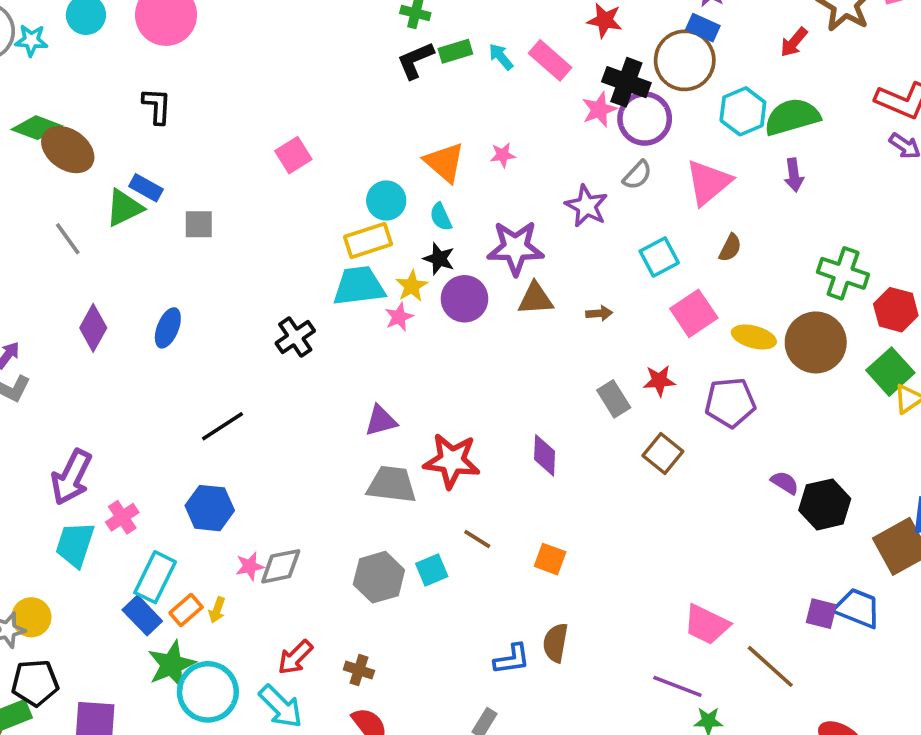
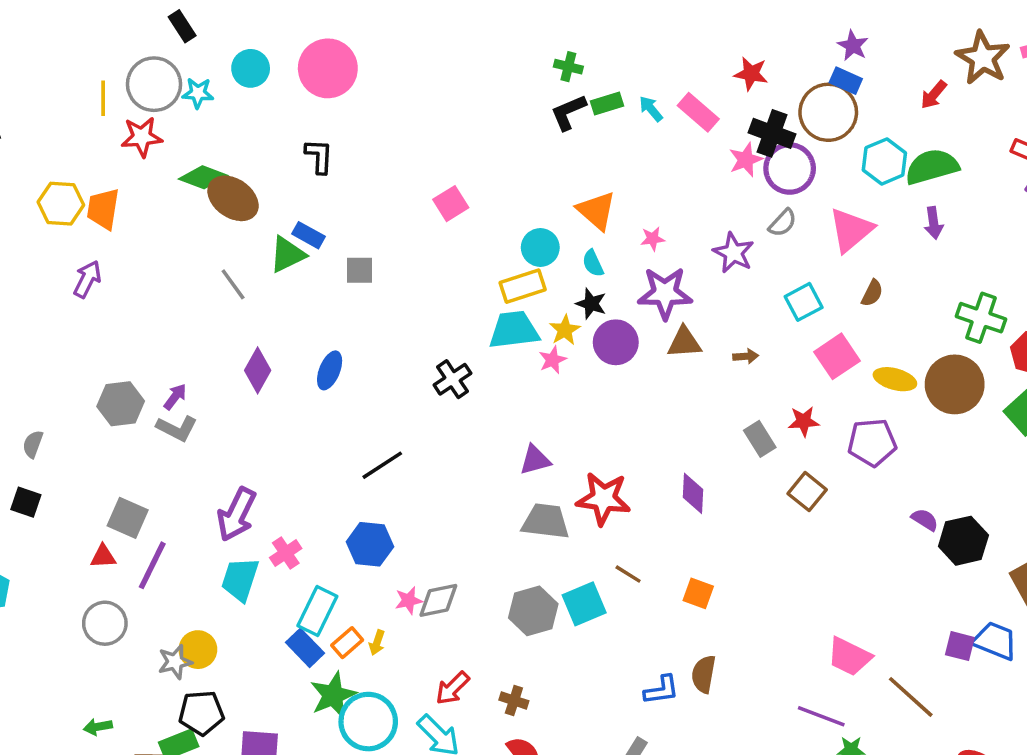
pink star: (503, 155) -> (653, 239), moved
cyan square: (432, 570) -> (584, 604), size x1.4

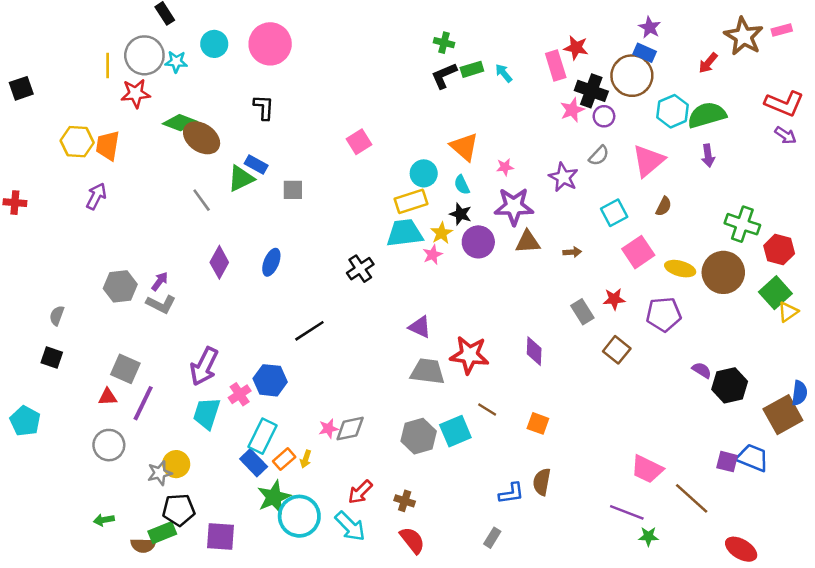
pink rectangle: (698, 112) -> (556, 65), moved, turned 32
purple circle: (790, 168) -> (604, 116), size x0.6
purple triangle: (535, 460) -> (420, 327), turned 40
blue hexagon: (370, 544) -> (270, 380), moved

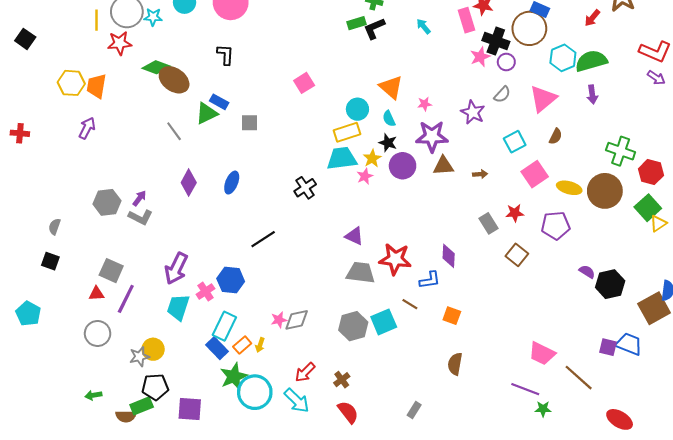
green rectangle: (472, 69) -> (356, 23), moved
black square: (21, 88) -> (25, 39), turned -36
blue L-shape: (511, 493) -> (430, 280), moved
brown cross: (405, 501) -> (342, 380), turned 35

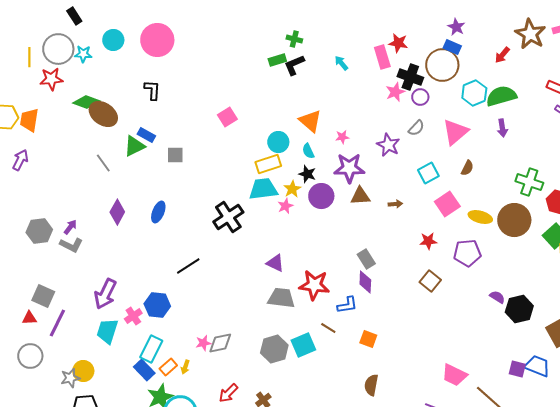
black cross: (305, 188) -> (228, 217), size x1.4
gray rectangle: (488, 223) -> (366, 259), moved

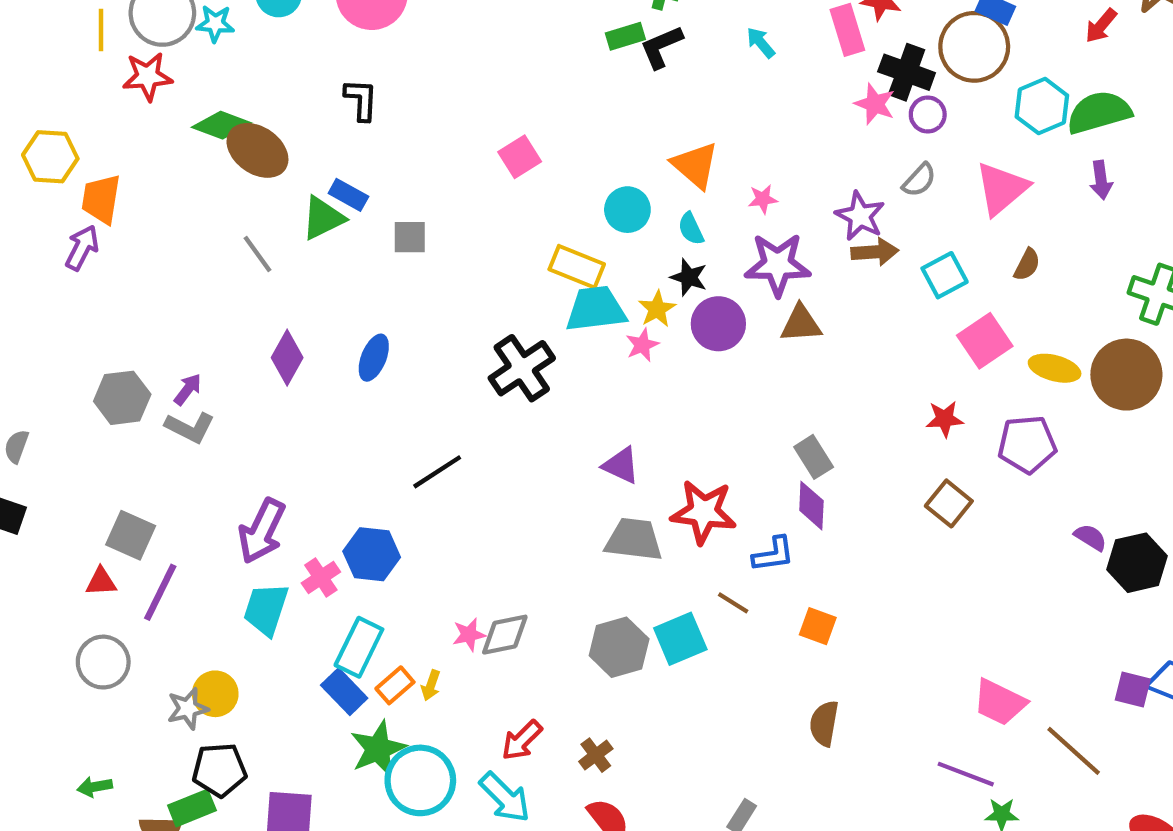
pink star: (395, 92) -> (875, 104), turned -30
orange trapezoid: (29, 120) -> (101, 199), moved
yellow rectangle: (268, 164) -> (577, 267), moved, turned 40
brown arrow: (395, 204) -> (875, 252), moved, size x1.5

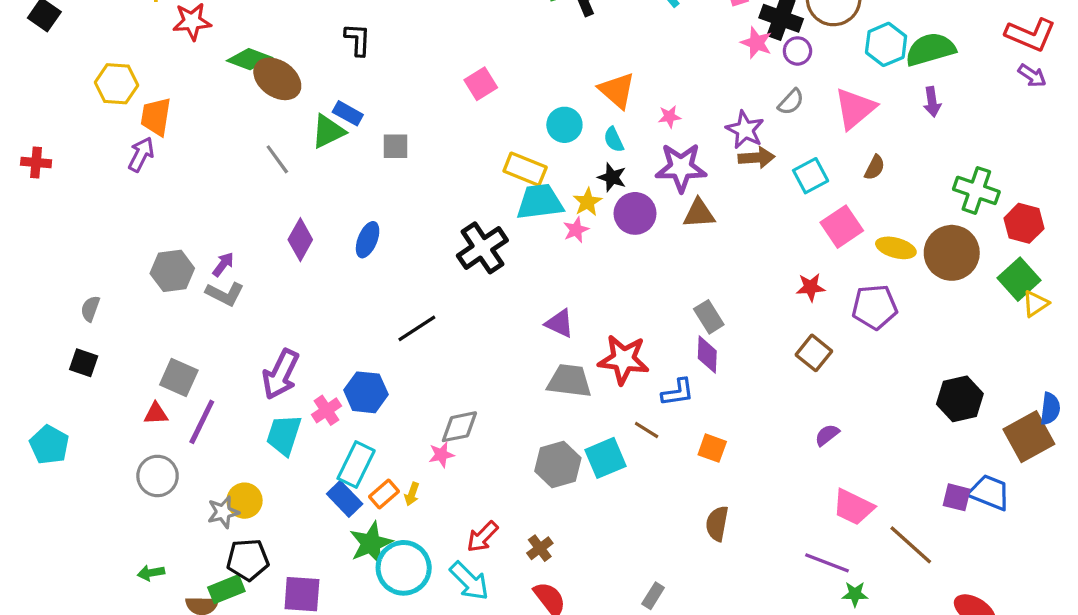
purple semicircle: (1090, 537) -> (827, 435), moved, turned -70
gray diamond: (505, 635) -> (459, 427), moved

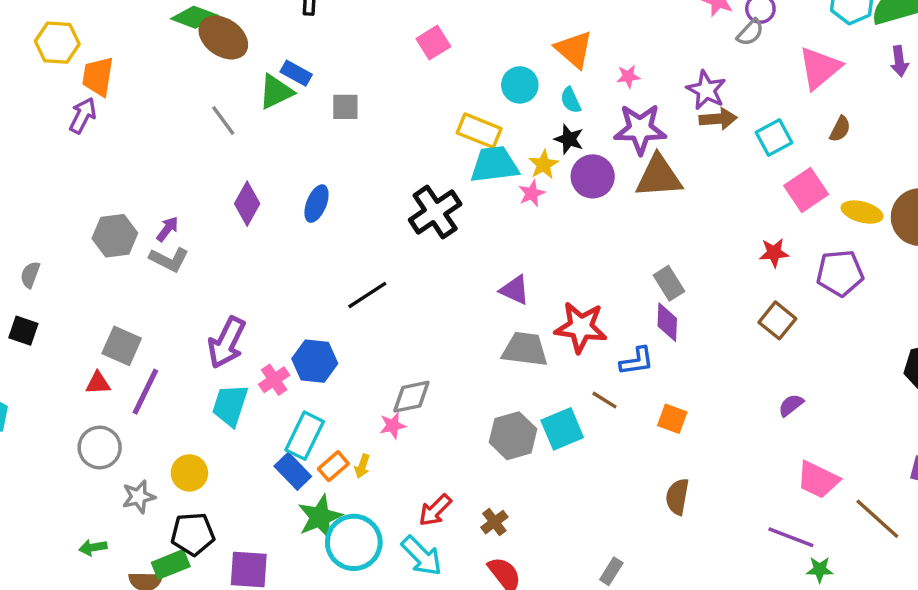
gray semicircle: (791, 102) -> (750, 32), moved
brown triangle: (699, 213) -> (659, 176), size x1.4
gray star: (223, 512) -> (139, 497), moved

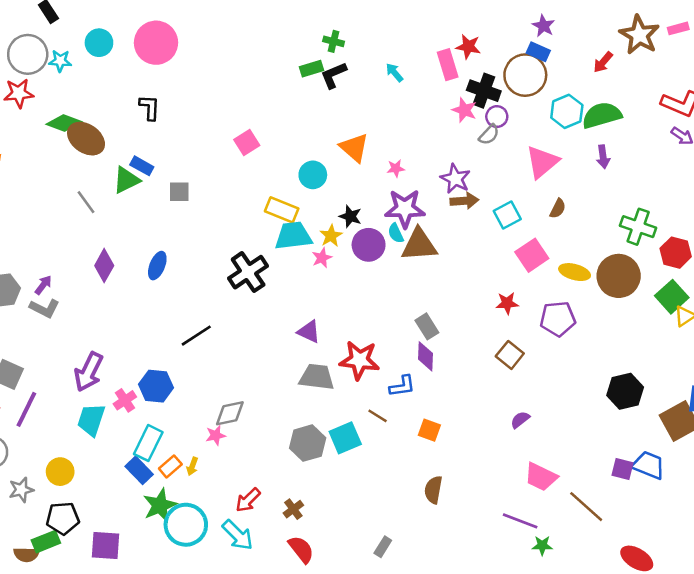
cyan semicircle: (571, 100) -> (396, 233), moved

